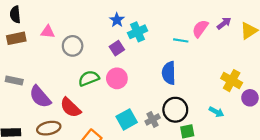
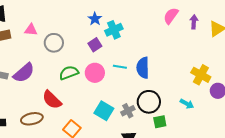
purple arrow: (224, 23) -> (194, 22), turned -48
pink semicircle: (200, 29) -> (171, 16), moved
cyan line: (181, 40) -> (120, 67), moved
purple semicircle: (40, 97) -> (24, 73), moved, turned -90
cyan square: (127, 119) -> (104, 111), turned -30

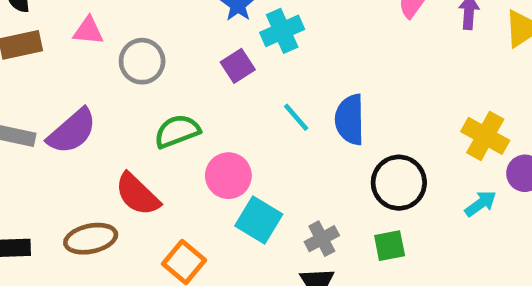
cyan line: (120, 67) -> (296, 117), turned 40
pink circle: (95, 73) -> (228, 176), moved
black circle: (149, 102) -> (399, 183), moved
cyan arrow: (187, 104) -> (481, 204), moved, turned -64
gray cross: (128, 111) -> (322, 239), moved

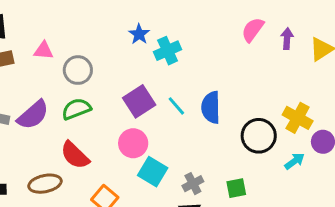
purple square: (238, 66) -> (139, 101), moved, size x1.5
green semicircle: (177, 131) -> (76, 109), moved
black circle: (399, 183) -> (259, 136), moved

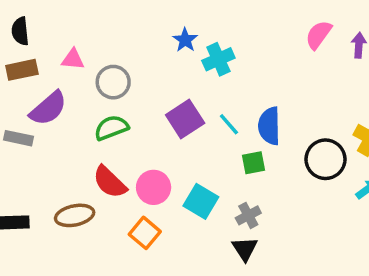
purple semicircle: (33, 115) -> (48, 108), moved
pink circle: (133, 143) -> (154, 187), moved
green square: (236, 188) -> (254, 163), moved

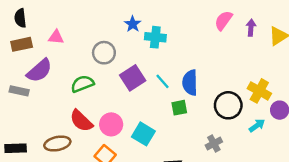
cyan cross: (218, 59) -> (155, 37), turned 30
gray circle: (113, 82) -> (104, 53), moved
gray cross: (248, 215) -> (214, 144), moved

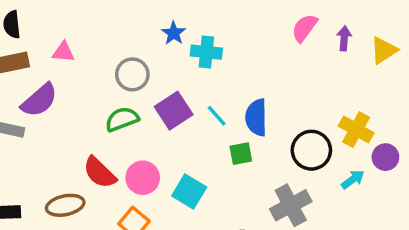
green semicircle: (82, 84) -> (122, 119), moved
gray cross: (214, 144) -> (291, 205), size x1.6

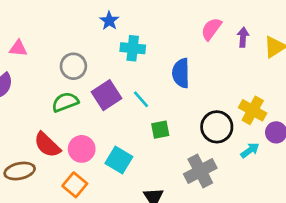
blue star: (174, 33) -> (109, 21), moved
blue semicircle: (256, 117) -> (181, 73), moved

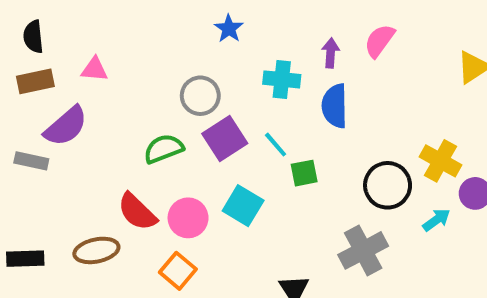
purple arrow: (243, 37) -> (331, 53), moved
cyan cross: (133, 48) -> (282, 79), moved
gray circle: (73, 66) -> (200, 96), moved
green square: (160, 130) -> (304, 173), moved
cyan square: (119, 160) -> (243, 206), moved

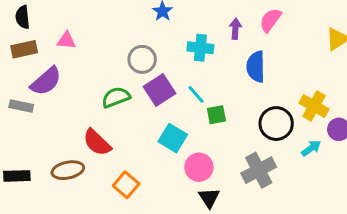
blue semicircle: (335, 106) -> (256, 67), moved
pink circle: (188, 218) -> (199, 167), moved

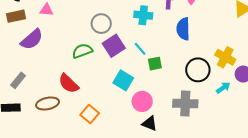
gray rectangle: (21, 106) -> (18, 80), moved, turned -63
gray cross: (259, 170) -> (185, 104), turned 30
black triangle: (209, 198) -> (150, 123), turned -35

